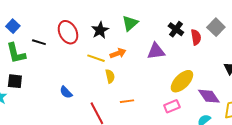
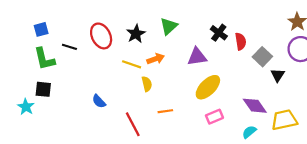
blue square: (13, 26) -> (41, 29), turned 32
gray square: (216, 27) -> (262, 57), moved
yellow ellipse: (182, 81) -> (208, 87), moved

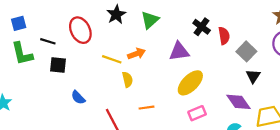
black star: (136, 34) -> (116, 14), moved
black triangle: (278, 75) -> (253, 76), moved
black square: (43, 89) -> (58, 65), moved

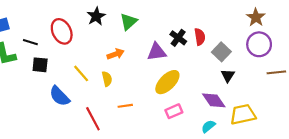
black cross: (202, 27) -> (178, 38), moved
yellow line: (112, 59) -> (81, 73), moved, turned 30
blue semicircle: (78, 97) -> (60, 96), size x1.5

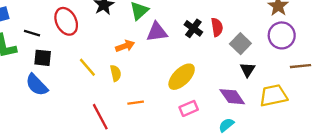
purple triangle: (157, 52) -> (157, 32), moved
blue semicircle: (60, 96) -> (37, 85), moved
yellow trapezoid: (243, 114) -> (273, 96), moved

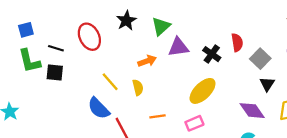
black cross: (193, 28) -> (212, 54), moved
black square: (43, 58) -> (55, 72), moved
blue semicircle: (37, 85) -> (99, 108), moved
pink rectangle: (189, 108) -> (194, 123), moved

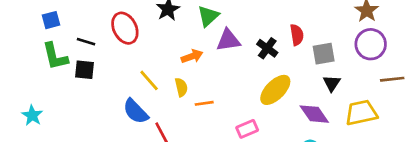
gray square: (260, 59) -> (324, 54), turned 36
yellow ellipse: (203, 91) -> (275, 90), moved
orange line: (158, 116) -> (204, 103), moved

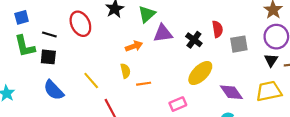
yellow line: (149, 80) -> (91, 80), moved
black triangle: (332, 83) -> (271, 60), moved
blue semicircle: (136, 111) -> (54, 90), moved

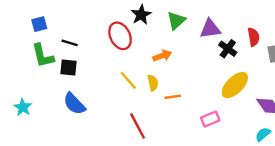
red ellipse: (80, 24) -> (120, 36), moved
purple triangle: (163, 33) -> (210, 29), moved
yellow line: (91, 80) -> (128, 80), moved

